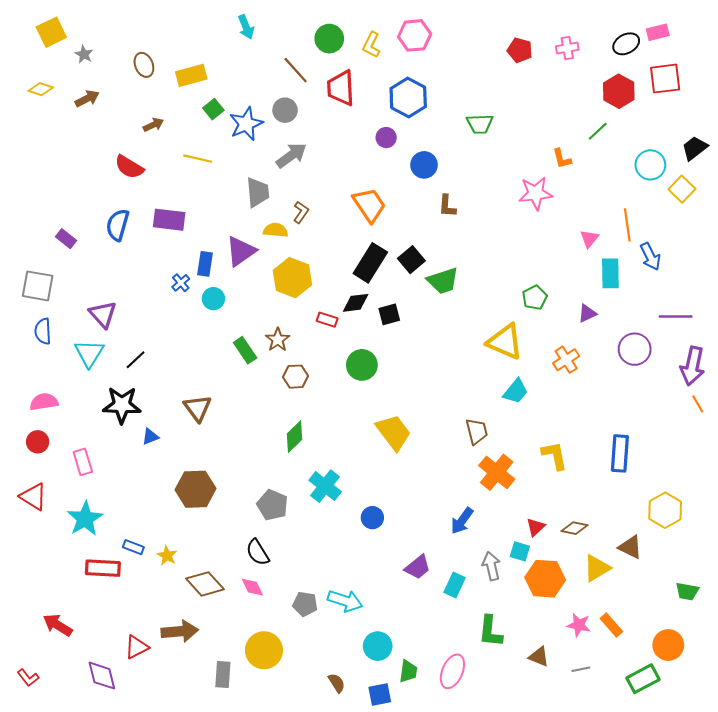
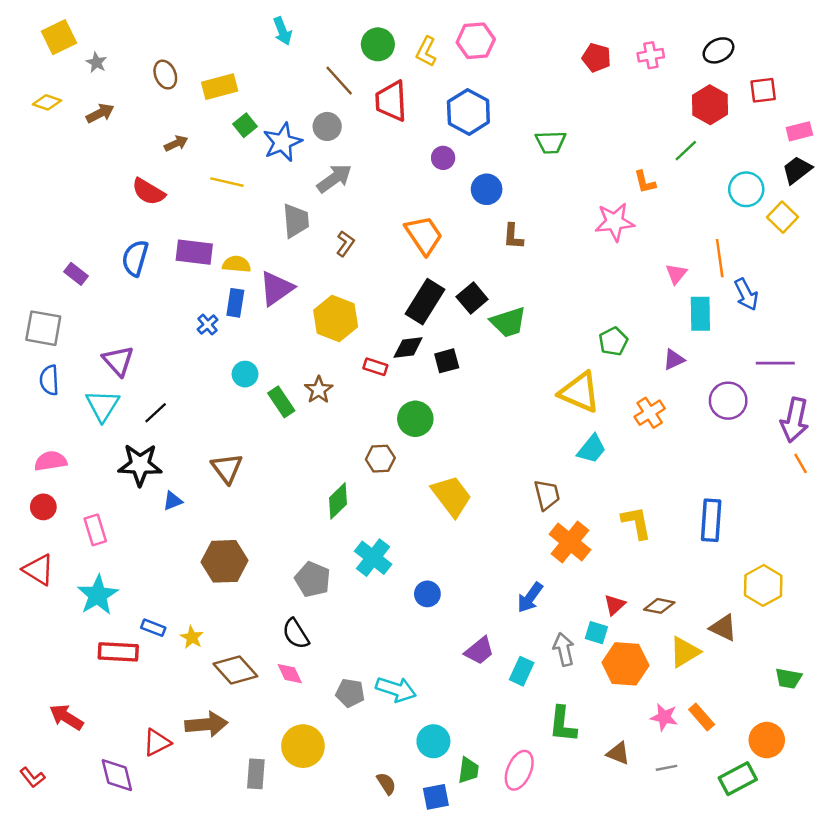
pink rectangle: (658, 32) -> (799, 131), moved
red square: (665, 79) -> (763, 90), size x0.7
yellow semicircle: (276, 230) -> (237, 264), moved
cyan circle: (213, 299) -> (245, 374), moved
brown hexagon: (296, 377) -> (380, 459), moved

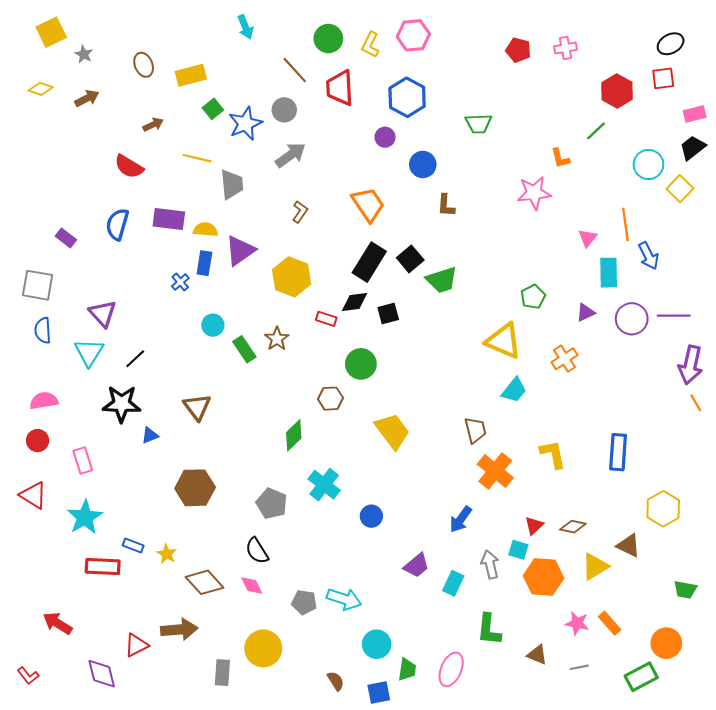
black ellipse: (718, 50) -> (671, 44), moved
gray trapezoid: (296, 221) -> (232, 184), moved
purple circle: (728, 401) -> (632, 319), moved

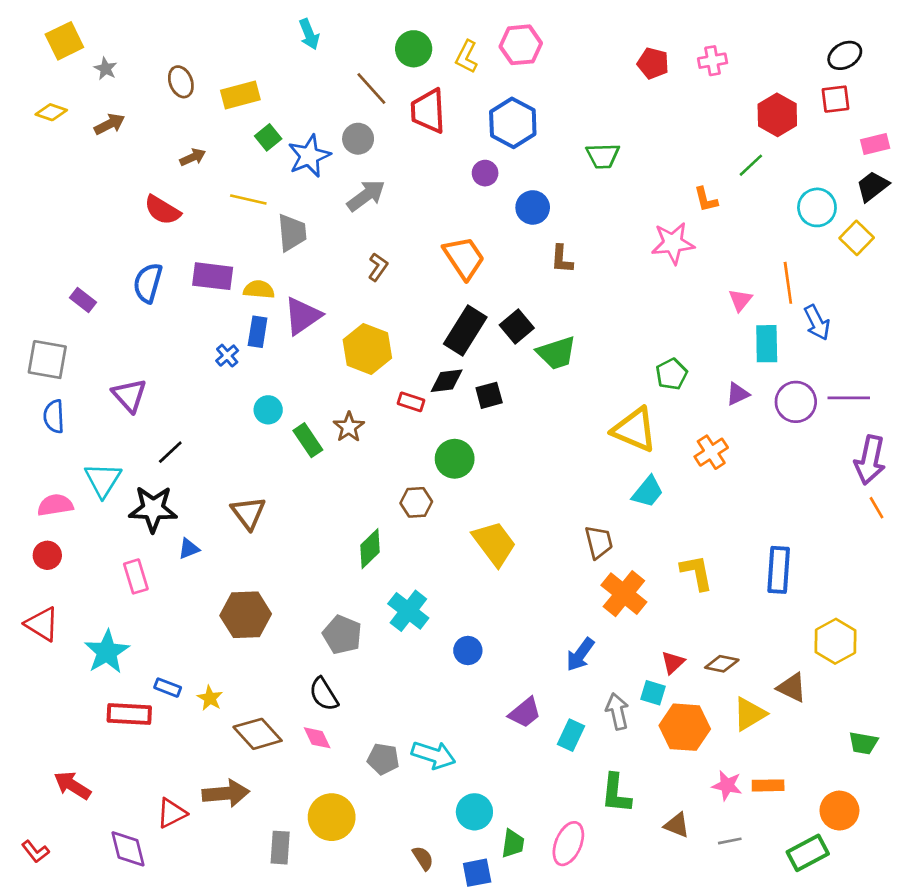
cyan triangle: (89, 352) -> (103, 480), moved
pink rectangle: (83, 460) -> (136, 576), moved
orange rectangle: (610, 623) -> (768, 785), turned -50

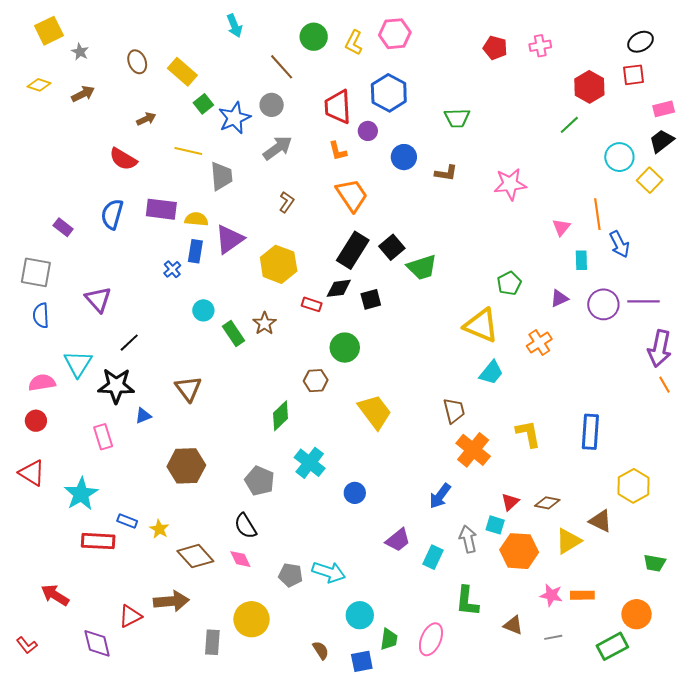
yellow rectangle: (240, 95) -> (182, 72), turned 56
red trapezoid: (428, 111) -> (338, 107), moved
orange L-shape: (706, 200) -> (338, 151), moved
brown L-shape: (562, 259) -> (446, 173), moved, turned -85
cyan rectangle: (767, 344) -> (581, 260), size x0.7

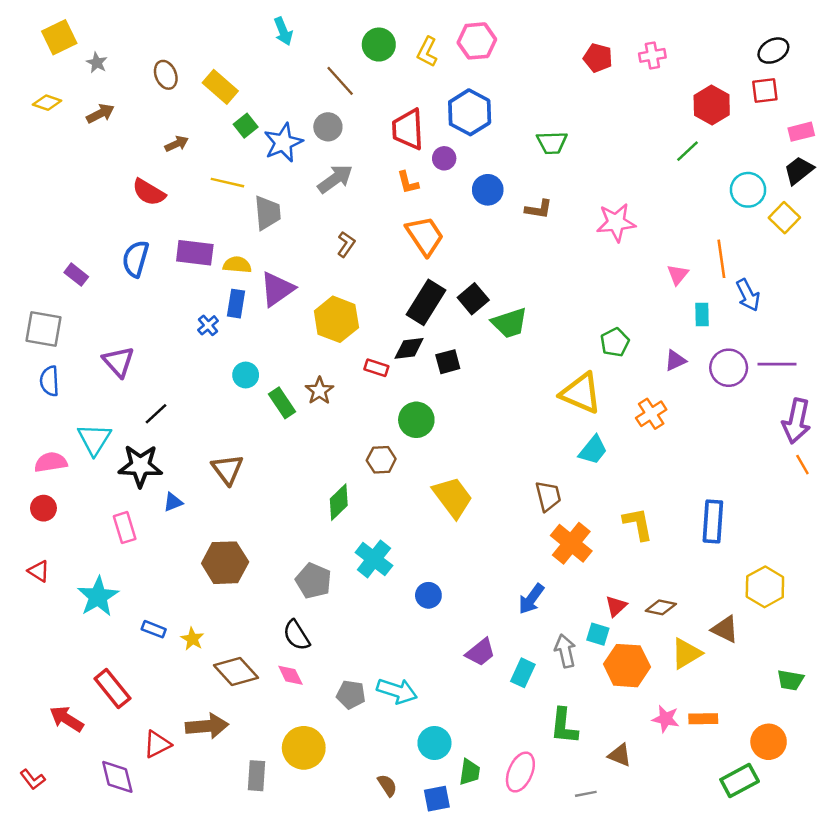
red triangle: (32, 473) -> (39, 571), size x0.7
red rectangle: (98, 541) -> (112, 689), moved, turned 48
gray line: (553, 637) -> (586, 794), moved

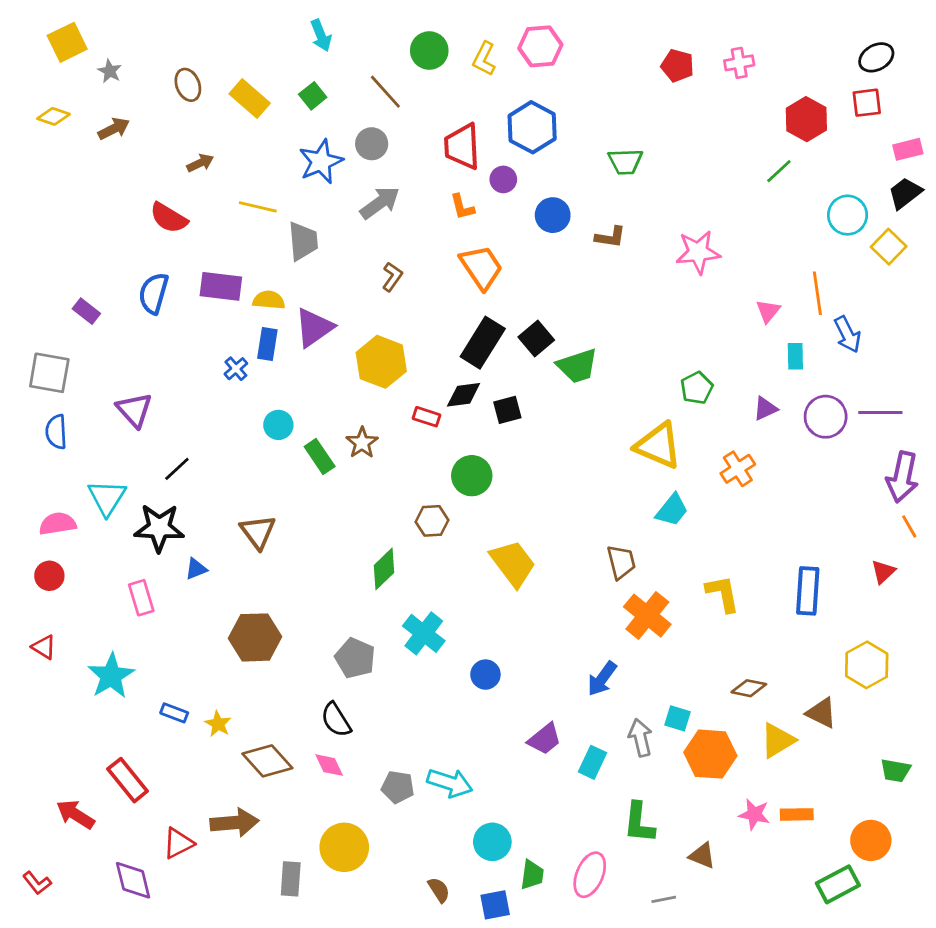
green square: (246, 126) -> (313, 96), moved
red triangle: (616, 606) -> (883, 572), moved

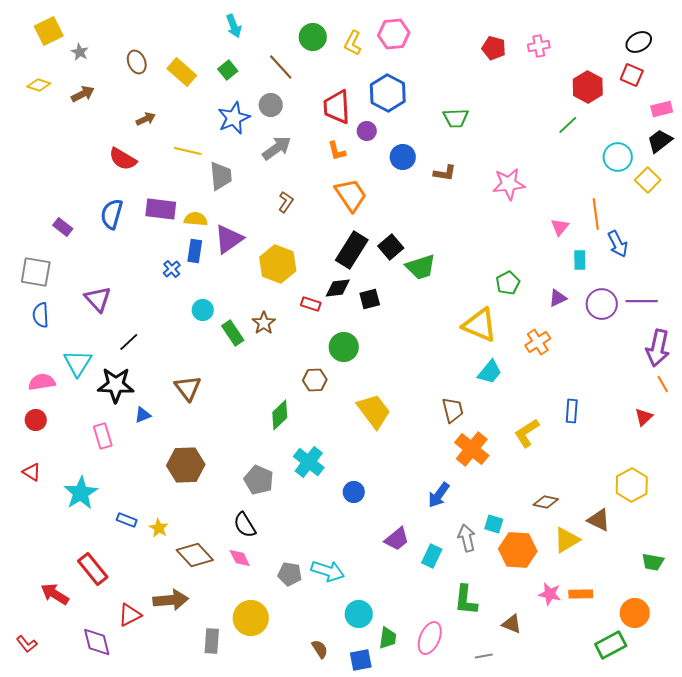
red square: (867, 103) -> (632, 75), turned 30
blue rectangle: (808, 591) -> (572, 411), moved, size x0.7
yellow L-shape: (723, 594) -> (527, 433), turned -112

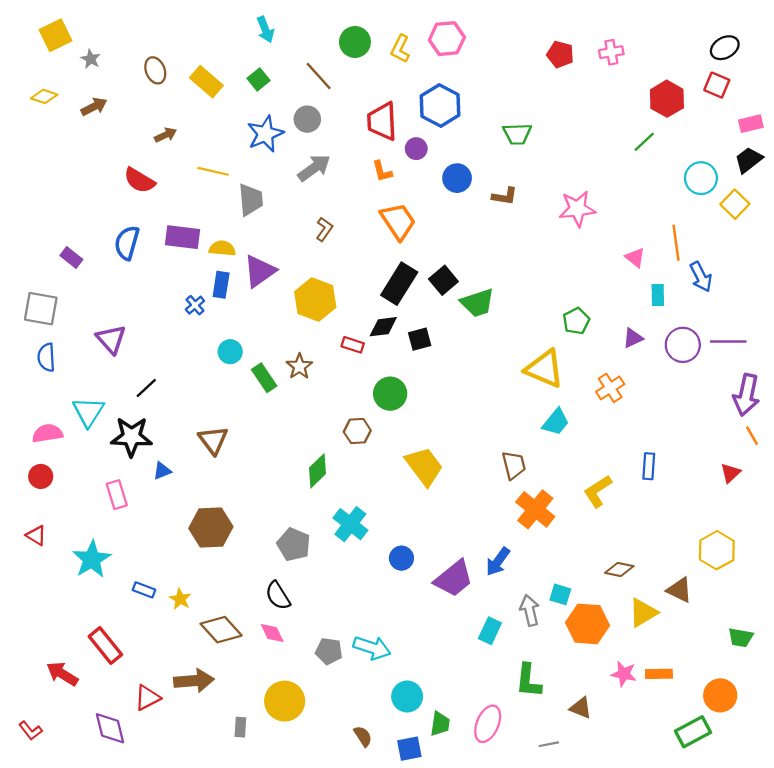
pink triangle: (560, 227) -> (635, 258), turned -30
purple trapezoid: (397, 539) -> (454, 579), moved, size x1.4
gray rectangle: (212, 641) -> (240, 727), size x0.7

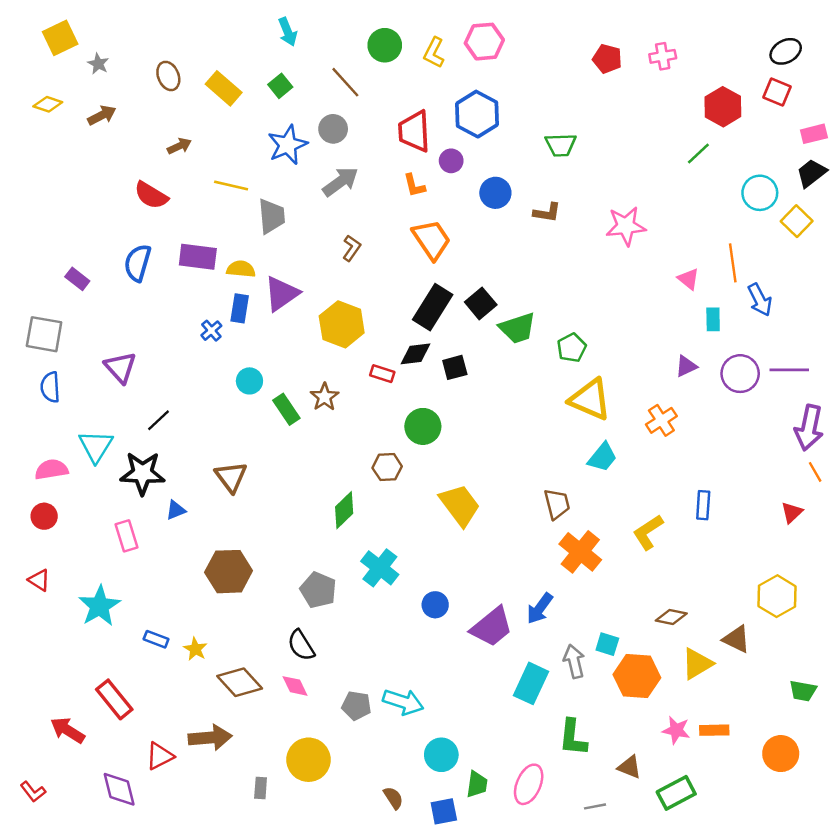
green pentagon: (576, 321) -> (572, 348), moved
cyan rectangle: (490, 631) -> (531, 683), size x1.4
green rectangle: (693, 732) -> (676, 793), moved

